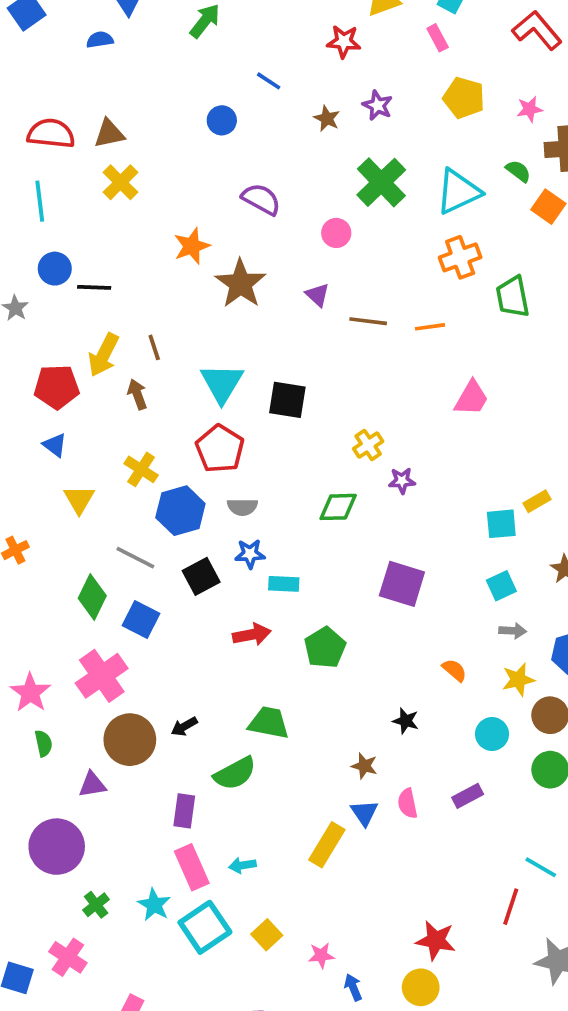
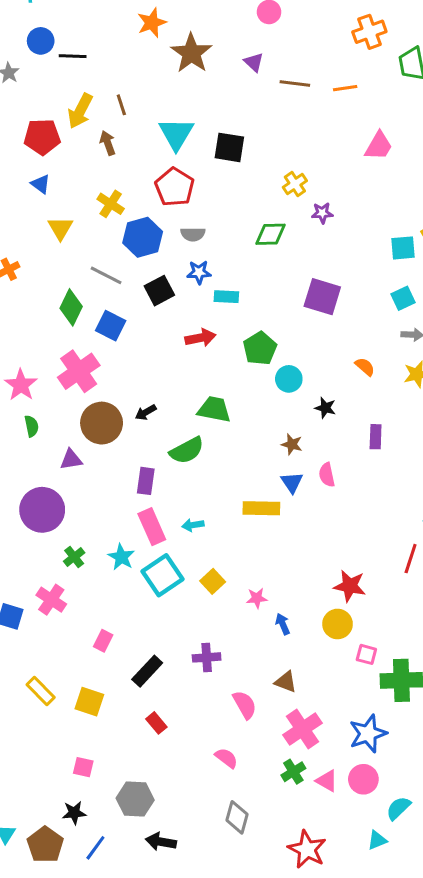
cyan circle: (492, 734) -> (289, 379), moved
purple rectangle: (468, 796) -> (376, 437), moved, turned -60
yellow rectangle: (327, 845) -> (261, 508), turned 60

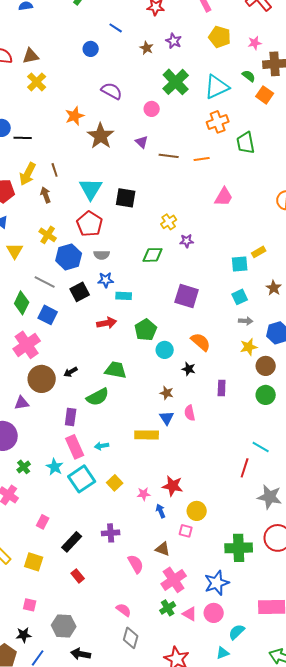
orange semicircle: (365, 367) -> (201, 342), moved, size x1.5
red star: (350, 586) -> (173, 486), moved
pink square: (366, 654) -> (186, 531), moved
pink semicircle: (226, 758) -> (124, 610), moved

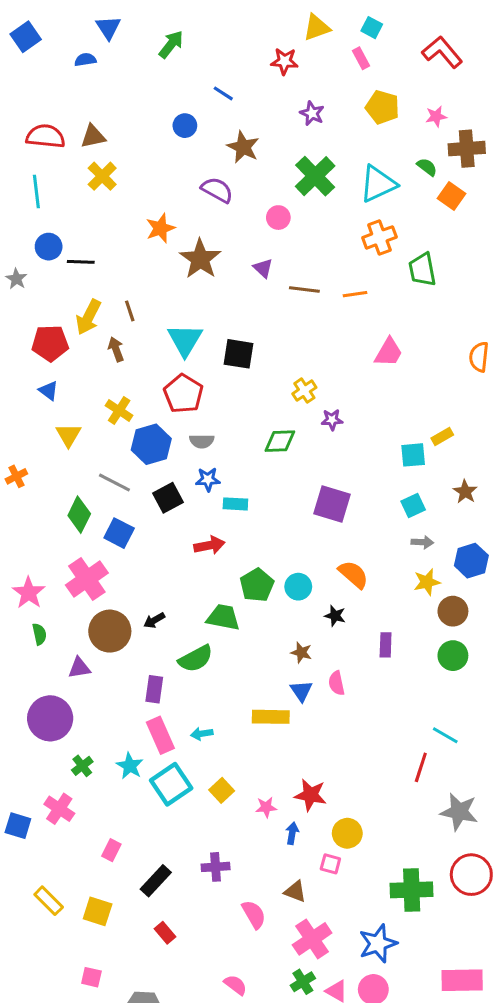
brown star: (147, 48) -> (243, 147), moved, size x1.5
green pentagon: (146, 330) -> (257, 585), moved
blue arrow: (161, 511) -> (292, 833), turned 32

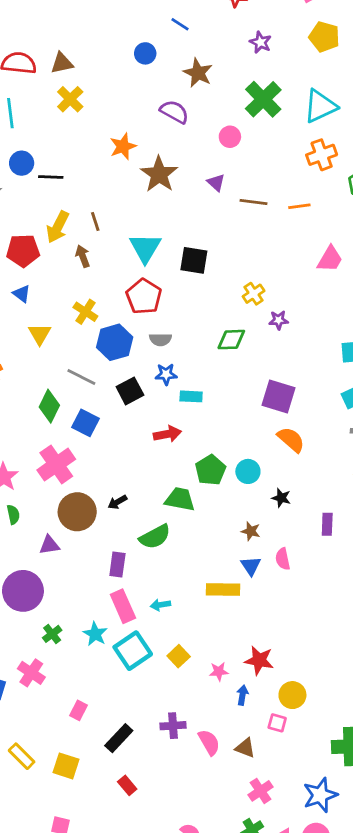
orange semicircle: (353, 574) -> (291, 440), moved
pink semicircle: (254, 914) -> (209, 742), moved
pink cross: (312, 939) -> (260, 791), size x0.7

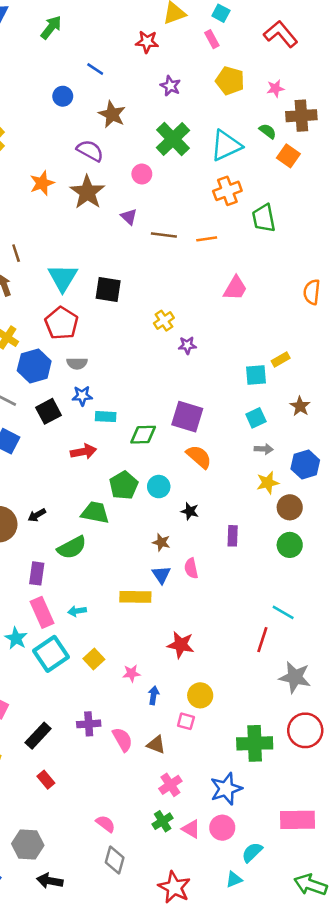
brown star: (159, 174) -> (87, 192), moved
green diamond: (231, 340) -> (143, 435), moved
red star: (259, 660) -> (181, 645), moved

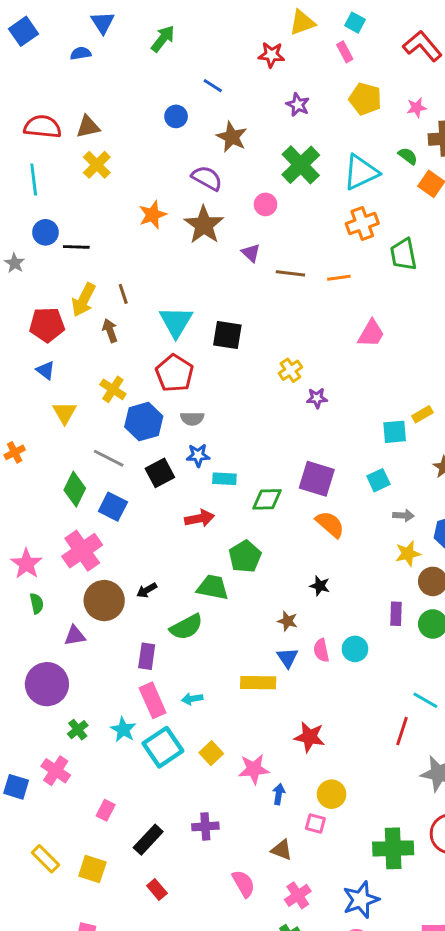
cyan square: (256, 418) -> (378, 480), moved
cyan circle: (159, 487) -> (355, 649), moved
purple rectangle: (233, 536) -> (396, 614), moved
pink star: (131, 673) -> (254, 769), size x1.5
pink semicircle: (122, 739) -> (244, 884), moved

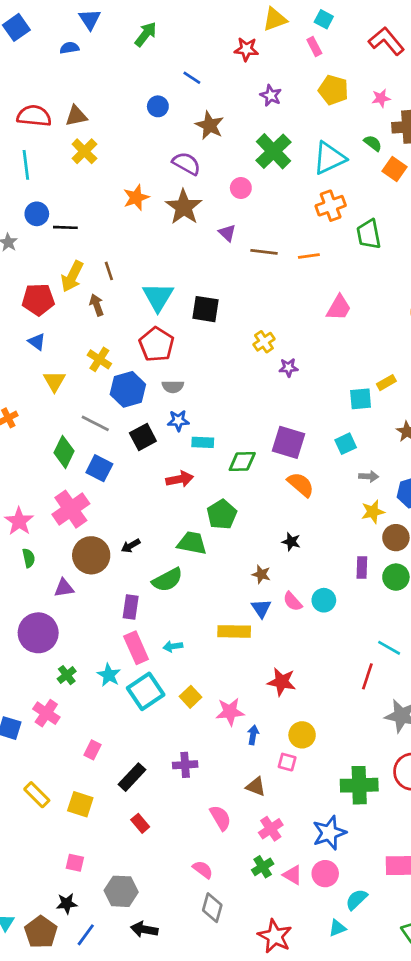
pink semicircle: (321, 650) -> (293, 602), turned -30

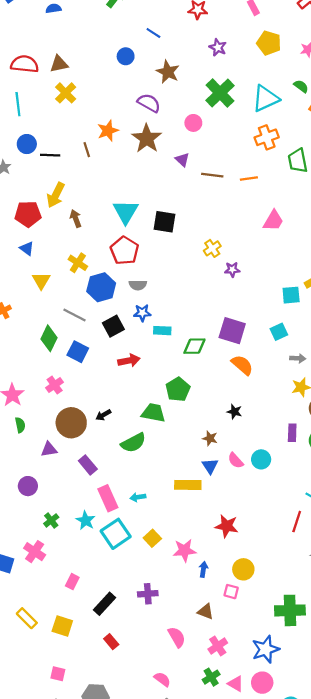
brown line: (109, 271) -> (87, 150), moved
red arrow: (180, 479) -> (129, 361), moved
pink cross: (71, 509) -> (55, 385), size x0.6
purple rectangle: (131, 607) -> (88, 465), moved, turned -48
purple circle: (38, 633) -> (28, 486), size x0.6

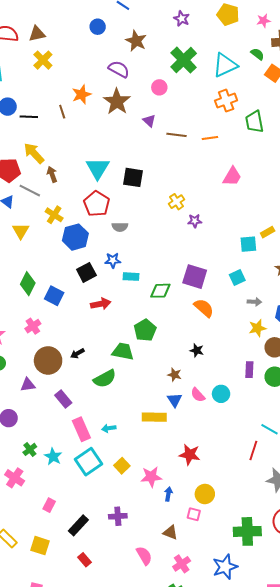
yellow arrow: (56, 195) -> (34, 153), turned 110
gray semicircle: (138, 285) -> (120, 227), moved
gray line: (75, 315) -> (30, 191), moved
cyan star: (86, 520) -> (53, 457), moved

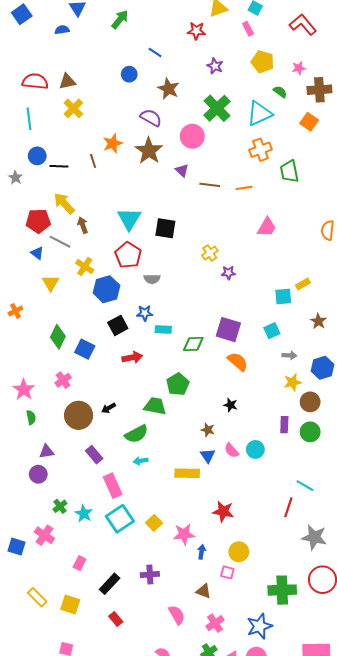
green semicircle: (257, 54) -> (280, 92), moved
pink circle: (159, 87) -> (192, 136), size x1.5
purple triangle: (28, 385) -> (47, 452), moved
cyan arrow: (109, 428) -> (141, 461), moved

